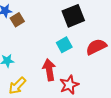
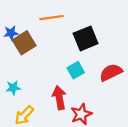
brown square: (17, 20) -> (24, 43), size x1.5

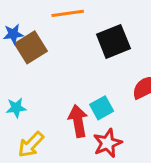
cyan square: (76, 70) -> (102, 108), moved

